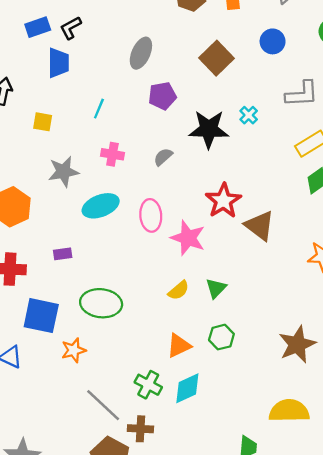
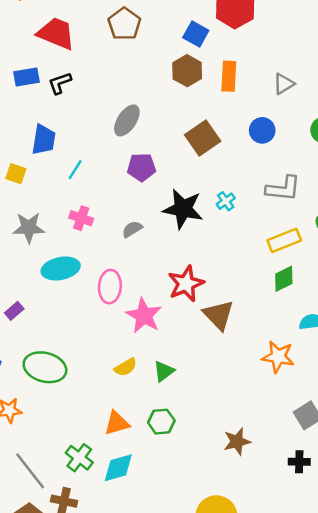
blue trapezoid: (58, 63) -> (44, 140), moved
purple rectangle: (63, 254) -> (14, 311), turned -42
brown star: (297, 344) -> (237, 442), size x0.7

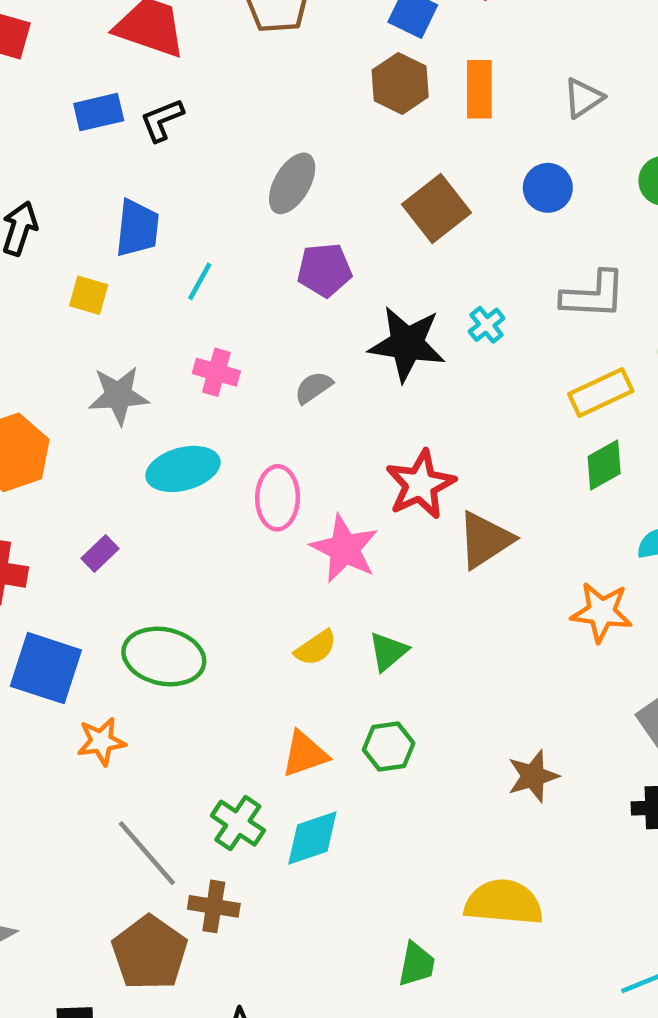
brown triangle: (219, 315) -> (485, 540), turned 44

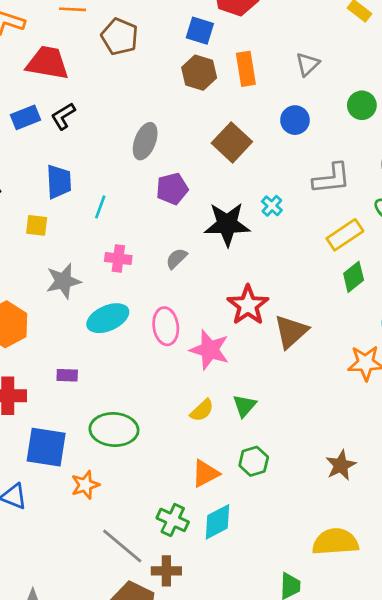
purple rectangle: (100, 554) -> (67, 375), turned 55

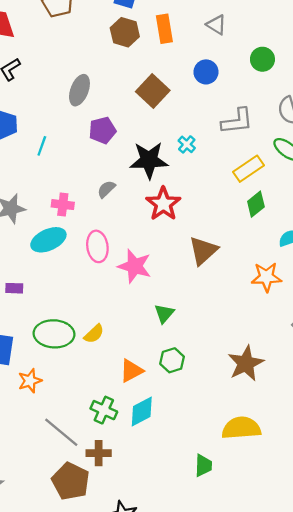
gray triangle: (307, 64) -> (216, 25), turned -45
pink cross: (118, 258) -> (63, 205), moved
red star: (248, 305) -> (163, 204), moved
yellow semicircle: (202, 410) -> (94, 334), moved
brown star: (341, 465) -> (246, 363), size x1.4

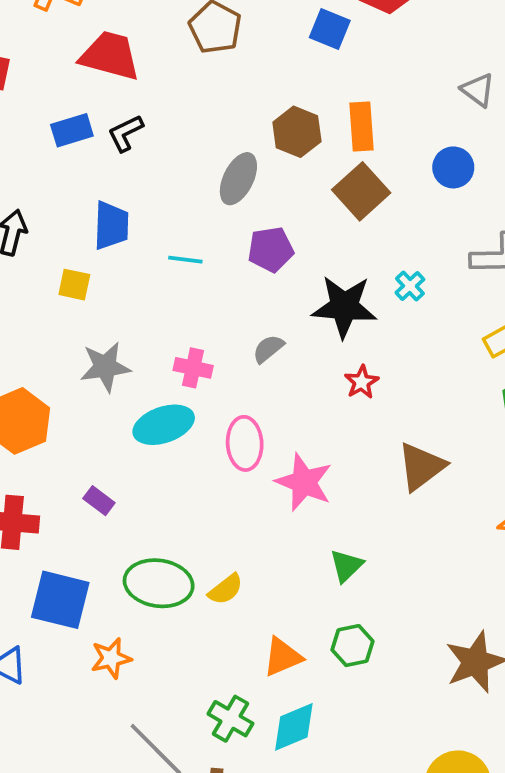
orange rectangle: (164, 29) -> (362, 126), moved
brown hexagon: (125, 32) -> (297, 132), moved
cyan line: (42, 146) -> (185, 260), moved, turned 72
red star: (163, 204) -> (362, 382), size x0.6
purple rectangle: (14, 288) -> (99, 501), turned 30

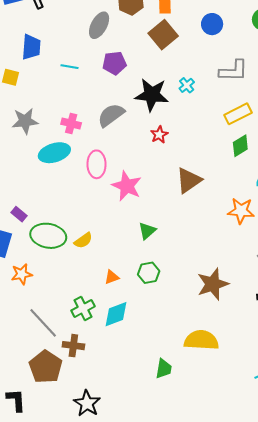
gray semicircle: (268, 349) -> (111, 115), size x1.6
purple rectangle: (99, 501) -> (19, 214), moved
orange triangle: (283, 657) -> (112, 277), size x0.7
green cross: (230, 719) -> (83, 308), turned 30

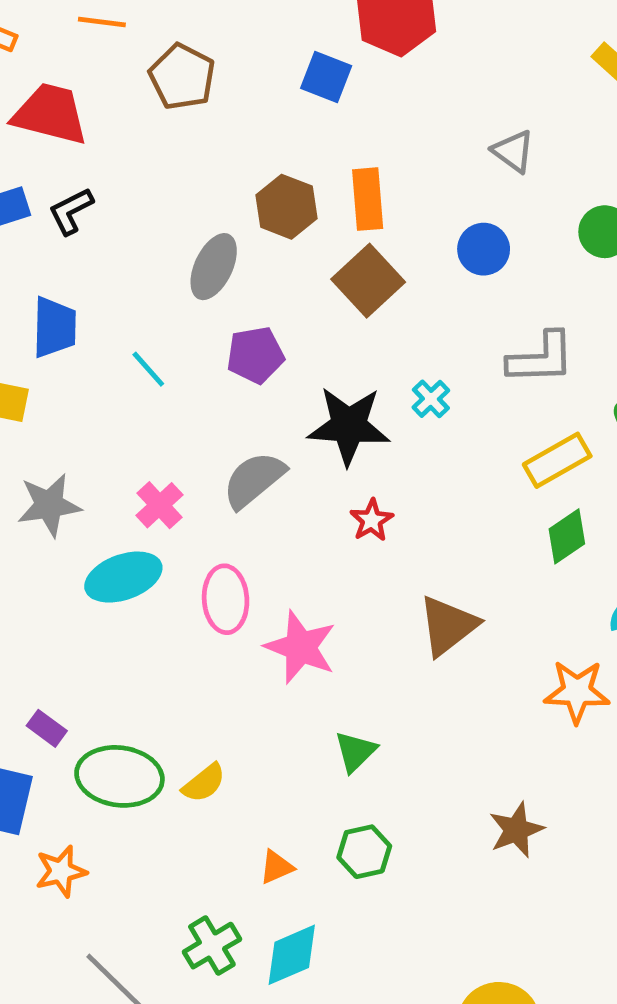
cyan line: (69, 67) -> (148, 369), turned 42
pink cross: (71, 124) -> (160, 505), turned 36
brown star: (213, 284) -> (516, 830), moved, size x0.7

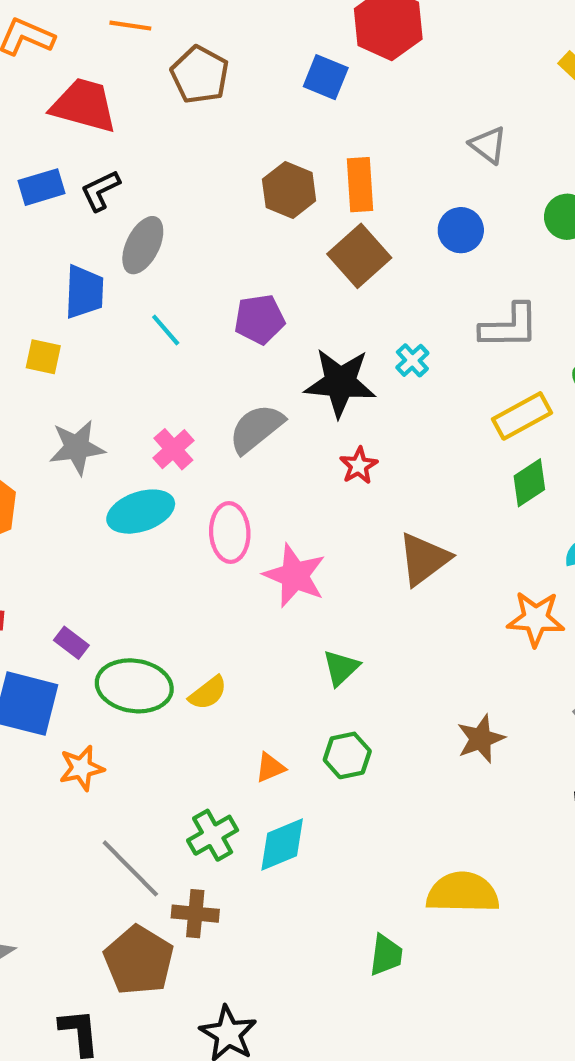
gray ellipse: (214, 267) -> (143, 245), moved

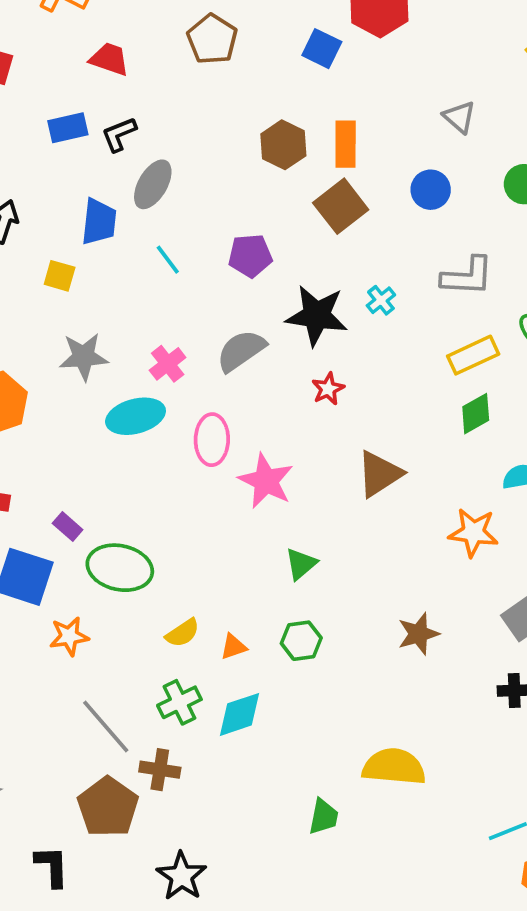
red trapezoid: (84, 105) -> (109, 59), size x0.7
yellow semicircle: (208, 693) -> (183, 633), moved

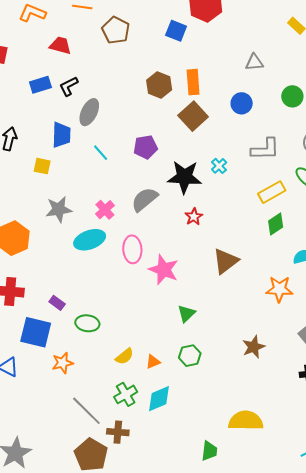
gray triangle: (459, 117) -> (254, 62), turned -42
green ellipse: (120, 568) -> (87, 323), size x0.7

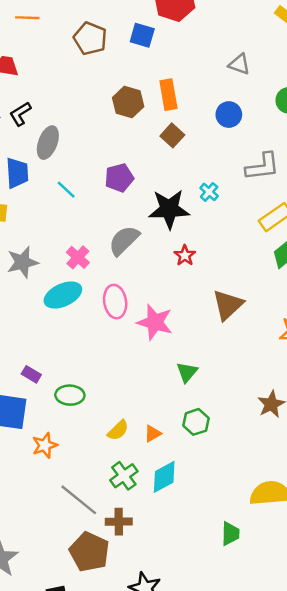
brown pentagon: (116, 30) -> (90, 38), moved
gray triangle: (254, 62) -> (239, 64), turned 30
brown square: (193, 116) -> (172, 135), size x0.7

